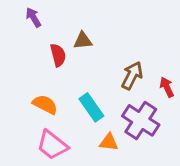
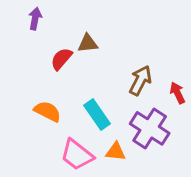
purple arrow: (33, 17) -> (35, 19), turned 42
red semicircle: (58, 55) -> (61, 59), turned -125
pink trapezoid: (52, 145) -> (77, 155), moved

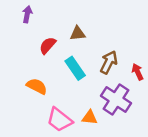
brown triangle: (88, 43) -> (78, 33), moved
cyan rectangle: (97, 114) -> (75, 68), moved

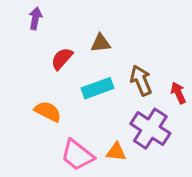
brown arrow: (109, 62) -> (141, 80), turned -50
cyan rectangle: (75, 68) -> (98, 88), turned -75

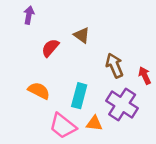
brown triangle: (101, 43) -> (82, 35), turned 42
cyan rectangle: (98, 88) -> (79, 96), moved, turned -55

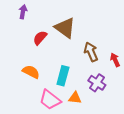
brown triangle: (82, 35) -> (65, 28), size x1.6
purple cross: (122, 104) -> (97, 83), size x0.7

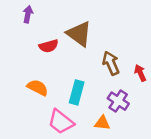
red semicircle: (40, 38) -> (49, 46), turned -147
orange triangle: (75, 98) -> (102, 123), moved

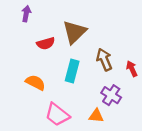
brown triangle: (79, 34) -> (74, 32), turned 40
cyan rectangle: (77, 92) -> (72, 71), moved

